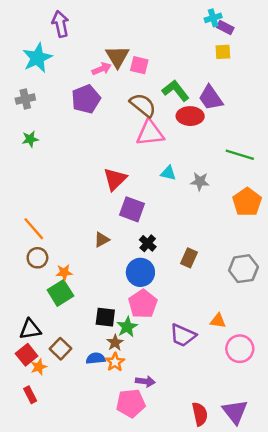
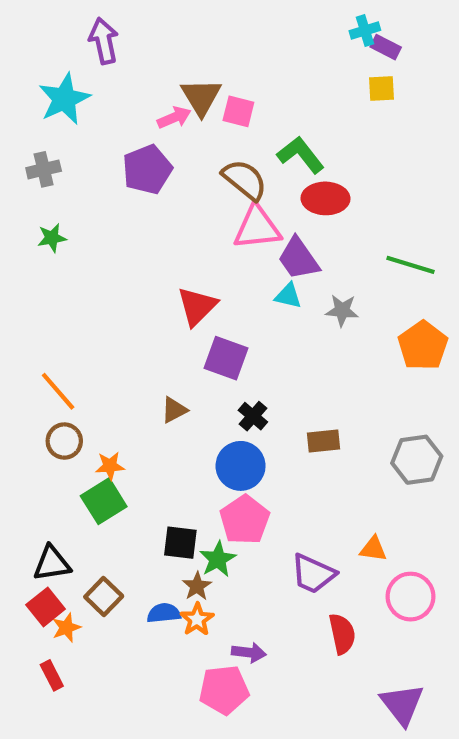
purple trapezoid: (211, 98) -> (299, 259), moved
brown rectangle: (189, 258) -> (323, 441), turned 60
red semicircle: (200, 414) -> (342, 634), moved

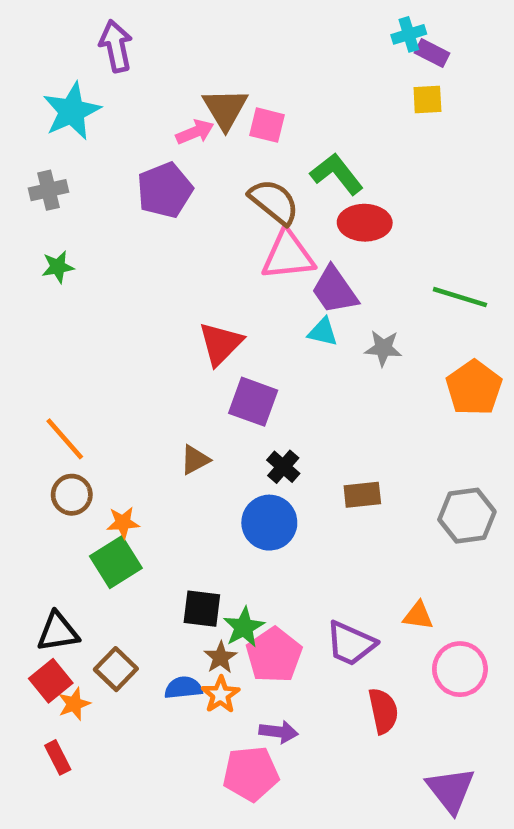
pink pentagon: (245, 520) -> (274, 655), moved

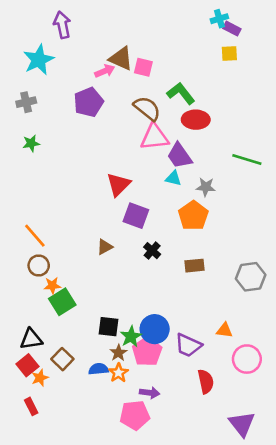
brown triangle: (225, 109) -> (121, 59), turned -35
orange pentagon: (474, 388) -> (193, 216), moved
orange star: (123, 523) -> (52, 285), moved
blue circle: (269, 523) -> (155, 329), moved

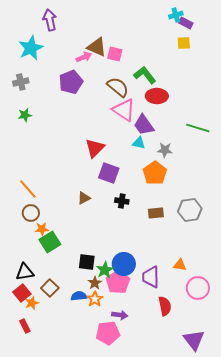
pink triangle: (155, 137) -> (124, 110), turned 40
black cross: (152, 251) -> (122, 201), turned -32
gray hexagon: (251, 277) -> (190, 210), moved
purple trapezoid: (188, 345) -> (151, 277), turned 65

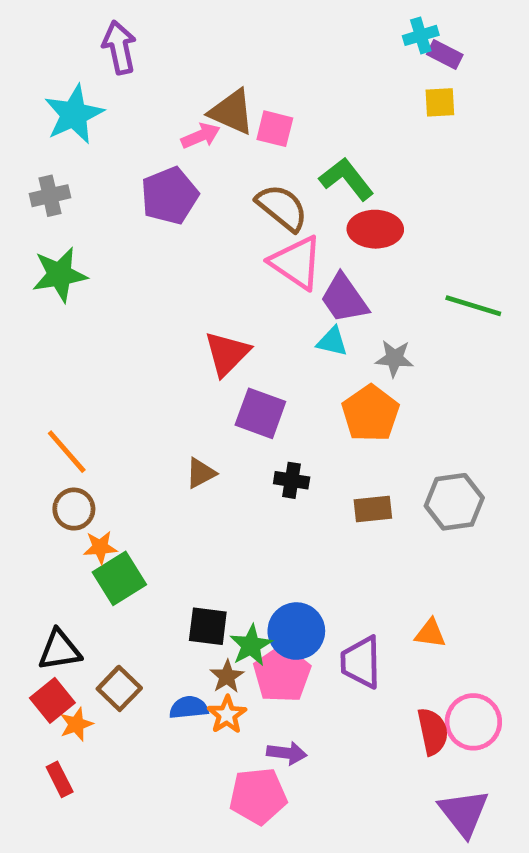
green star: (25, 115) -> (60, 275), size x1.6
pink circle: (198, 288) -> (473, 722), moved
red semicircle: (165, 306) -> (433, 731), moved

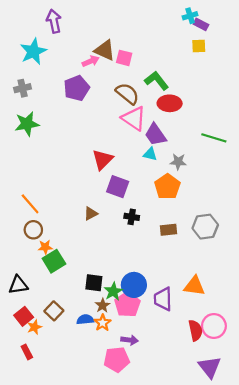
orange triangle: (430, 633) -> (194, 286), size x1.5
black triangle: (60, 650) -> (18, 285), moved

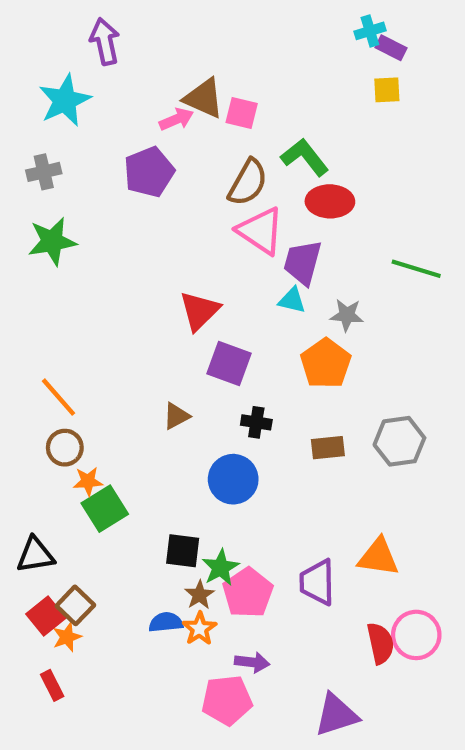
brown semicircle: (127, 94) -> (248, 182), turned 80
purple trapezoid: (156, 135) -> (303, 262), turned 50
blue circle: (134, 285) -> (233, 479), moved
brown square: (54, 311) -> (75, 605), moved
purple triangle: (210, 367) -> (336, 715), moved, turned 50

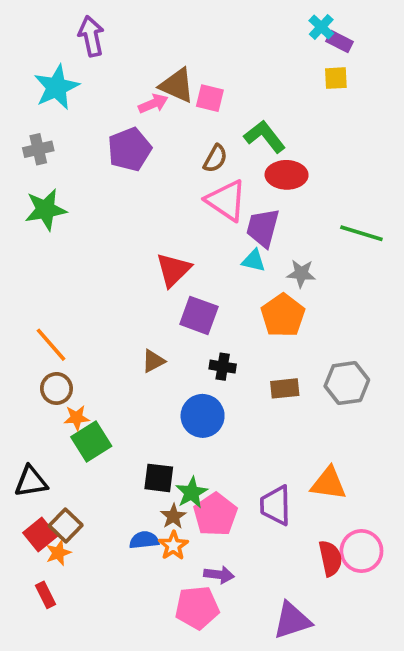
cyan cross: (370, 31) -> (321, 27), turned -30
brown semicircle: (248, 182) -> (215, 158), size x0.7

